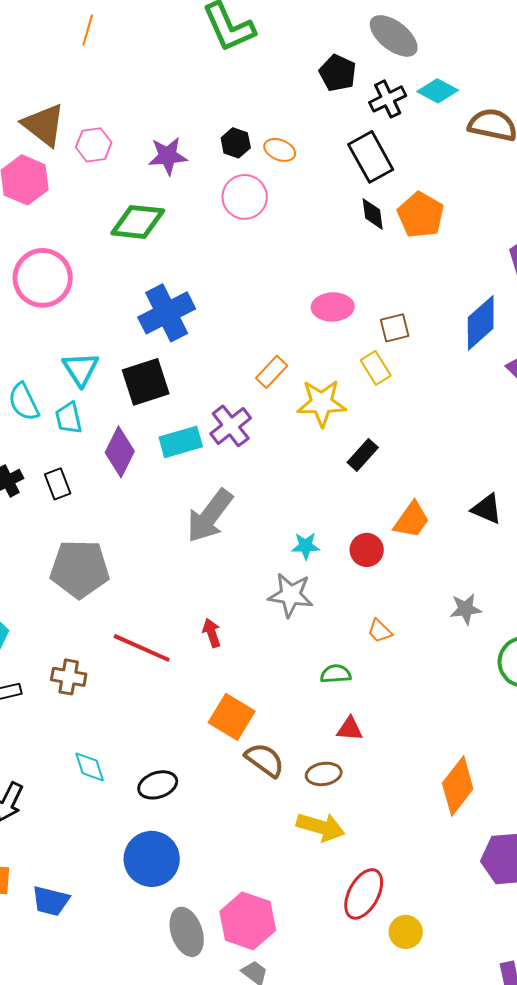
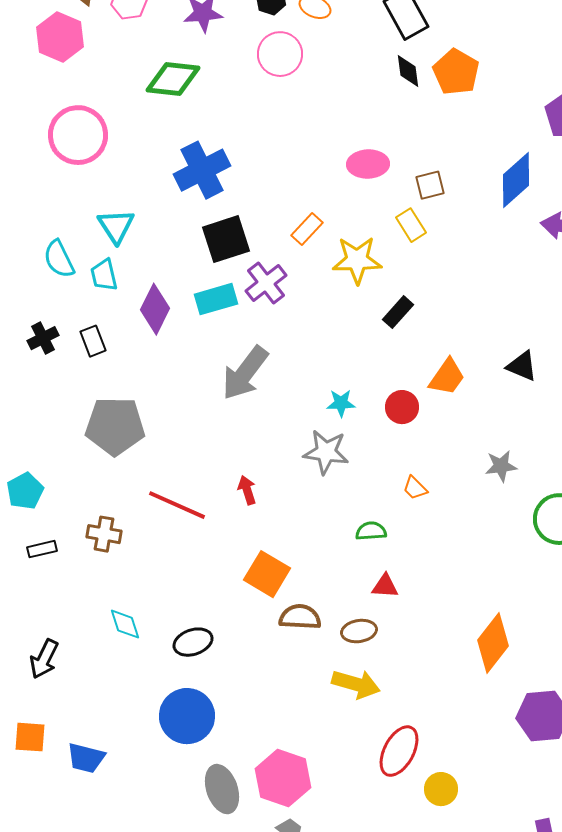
black square: (146, 382) -> (226, 239), moved
brown semicircle: (265, 760) -> (300, 617), turned -33

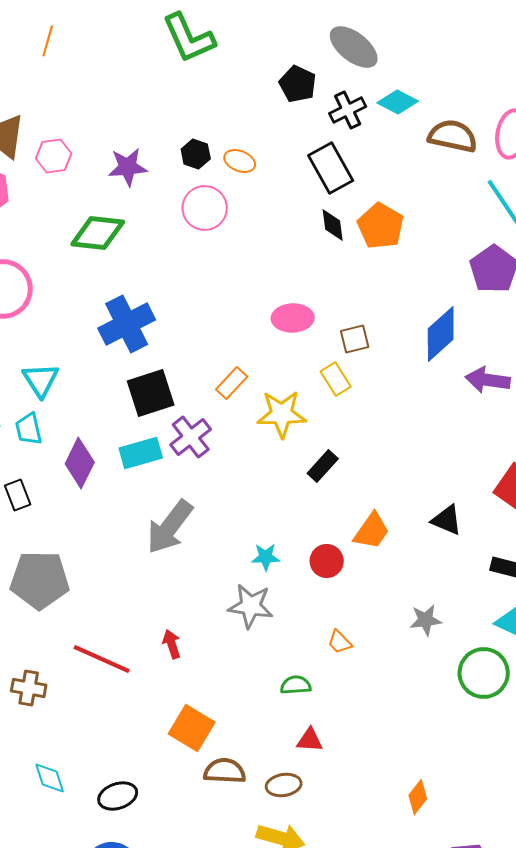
orange diamond: (493, 643) -> (418, 797), size x0.6

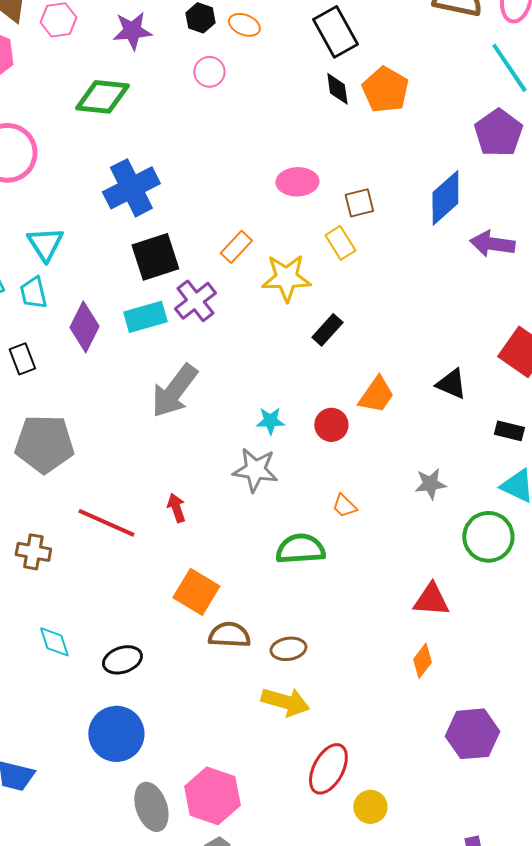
pink circle: (205, 208) -> (209, 72), size x0.7
green semicircle: (296, 685) -> (300, 549), size x1.6
red triangle: (310, 740) -> (431, 600), moved, size x1.4

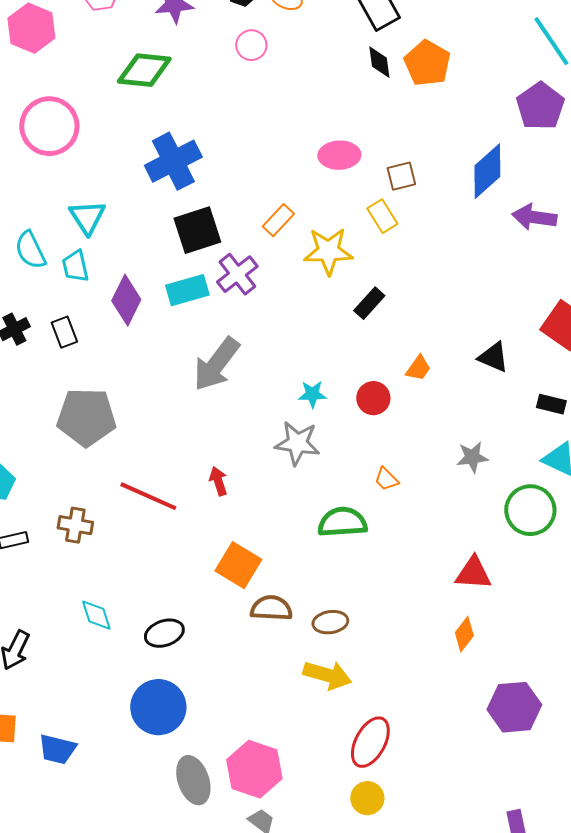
orange trapezoid: (376, 395) -> (418, 368), size x0.7
yellow circle: (370, 807) -> (367, 798), moved

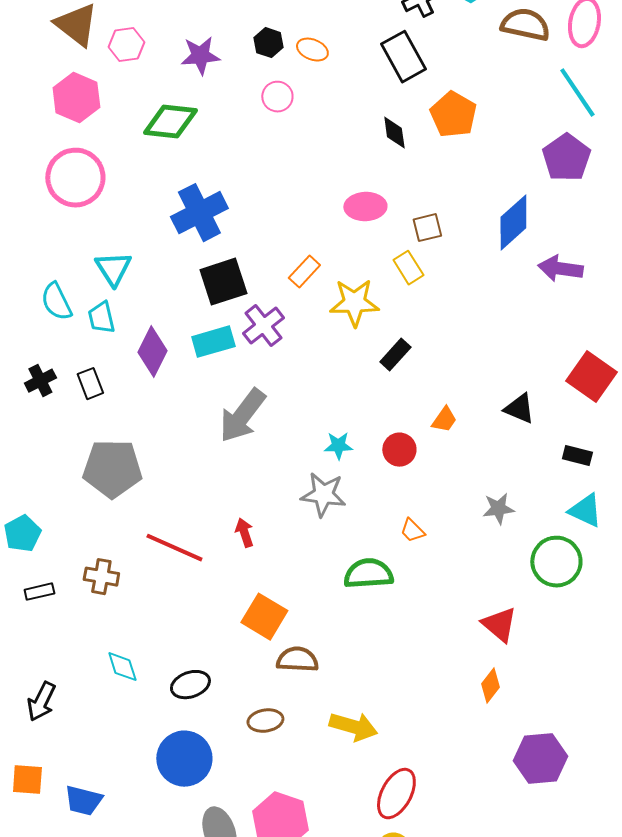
pink hexagon: (31, 28) -> (76, 98), moved
black diamond: (379, 62) -> (394, 133), moved
red triangle: (473, 573) -> (499, 625), turned 36
brown ellipse: (330, 622) -> (265, 721), moved

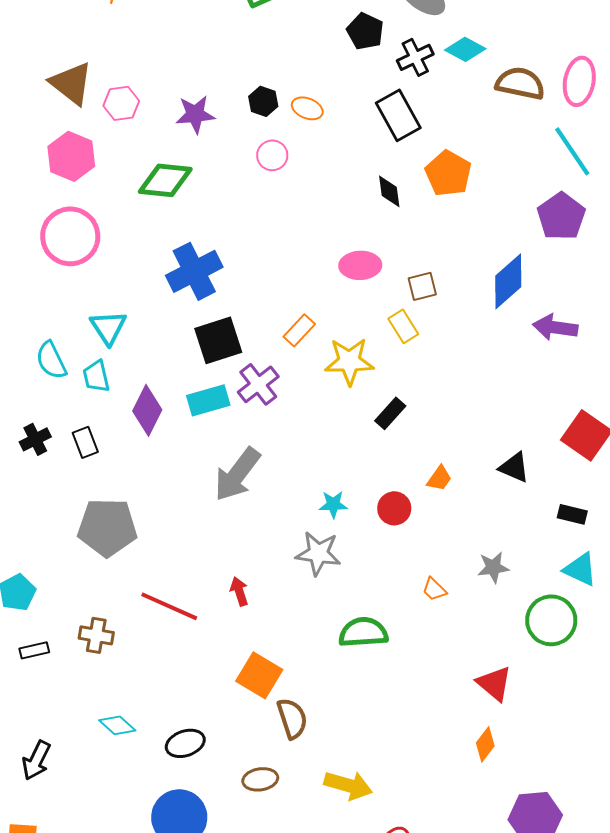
orange trapezoid: (412, 531) -> (434, 589), moved
brown semicircle: (297, 660) -> (292, 718), turned 69
cyan diamond: (122, 667) -> (117, 725), turned -30

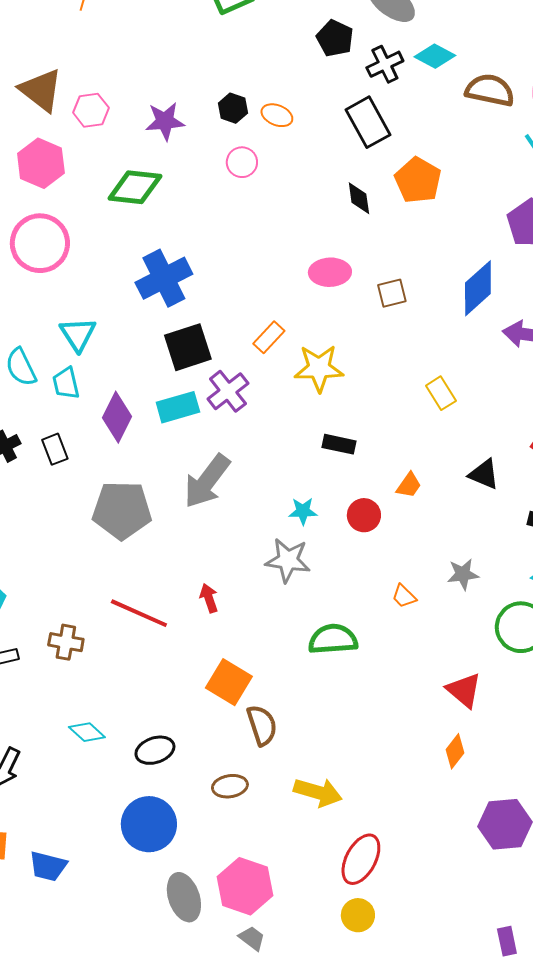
yellow rectangle: (403, 326) -> (441, 393), moved
black rectangle: (390, 413) -> (339, 444), moved, turned 60
gray pentagon: (107, 527) -> (122, 510), moved

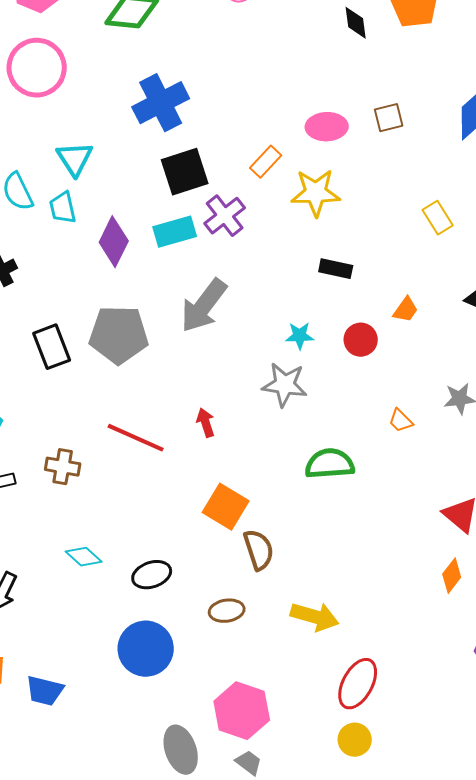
pink ellipse: (330, 272) -> (327, 127), moved
black rectangle: (55, 449) -> (52, 347), moved, size x1.4
gray ellipse: (184, 897) -> (181, 750), moved

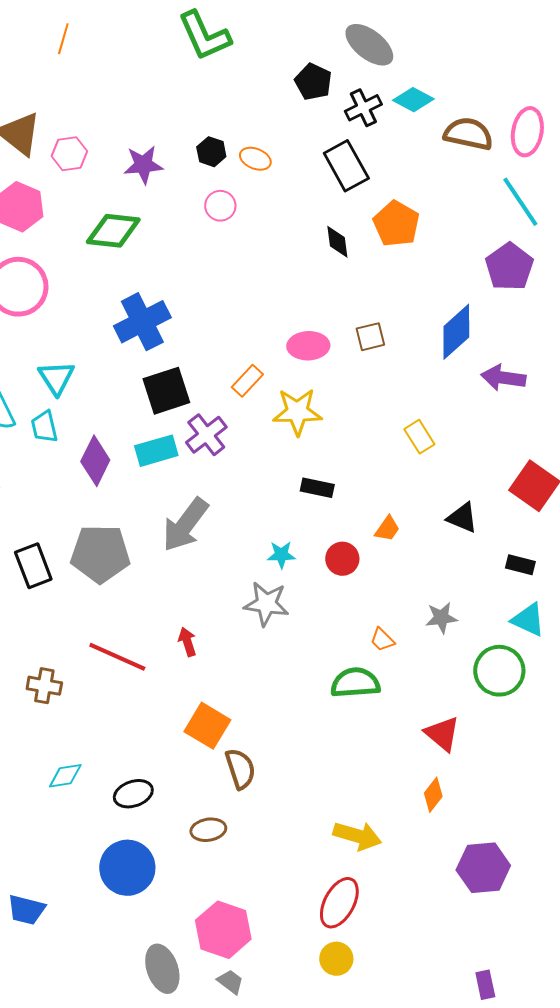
green semicircle: (330, 464) -> (355, 683), moved
cyan diamond: (84, 557) -> (65, 776), turned -51
yellow arrow: (315, 617) -> (357, 836), moved

